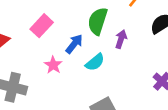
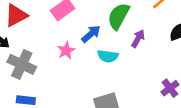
cyan semicircle: (95, 62) -> (108, 56), turned 36

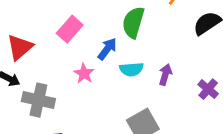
purple arrow: (138, 39) -> (165, 75), moved

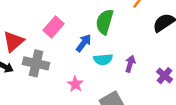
pink star: (84, 73) -> (75, 84), moved
gray cross: (38, 100) -> (36, 63), moved

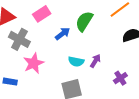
cyan semicircle: (103, 59) -> (76, 62), moved
pink star: (75, 84) -> (34, 63), moved, size x1.5

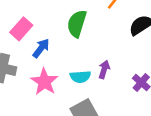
blue arrow: (62, 34) -> (41, 48), moved
pink star: (34, 63) -> (44, 82), moved

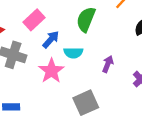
cyan semicircle: (80, 77) -> (73, 53), moved

